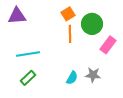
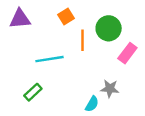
orange square: (68, 14) -> (66, 17), moved
cyan line: (28, 54) -> (49, 59), moved
cyan semicircle: (72, 78) -> (92, 104), moved

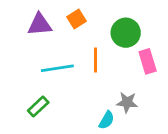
purple triangle: (20, 19) -> (40, 24), moved
orange line: (83, 40) -> (96, 60), moved
pink rectangle: (127, 53) -> (148, 61), turned -54

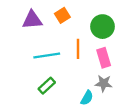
pink rectangle: (148, 61) -> (104, 58), moved
green rectangle: (38, 106) -> (47, 86), moved

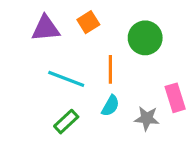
cyan line: (47, 56) -> (66, 79), turned 30
pink rectangle: (104, 58) -> (175, 98), moved
cyan semicircle: (87, 98) -> (110, 106), moved

